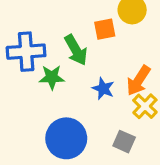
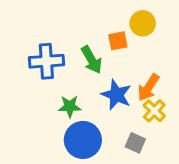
green star: (52, 77) -> (70, 106), moved
blue star: (103, 89) -> (116, 95), size x1.5

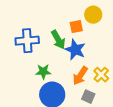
orange arrow: (148, 87) -> (80, 76), moved
blue star: (116, 95) -> (75, 50), moved

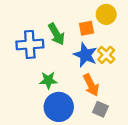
green arrow: (58, 40) -> (56, 34), moved
yellow cross: (101, 75) -> (106, 55), moved
orange arrow: (80, 76) -> (91, 85), turned -60

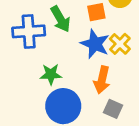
orange arrow: (91, 85) -> (102, 80), turned 40

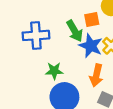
green arrow: (60, 19) -> (75, 31), moved

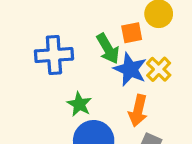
green star: (54, 71) -> (79, 104), turned 30

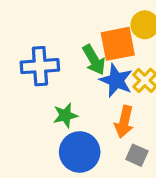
orange square: (132, 33) -> (118, 44), size x1.6
green star: (79, 104) -> (65, 115), turned 30

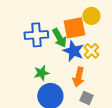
blue cross: (40, 66) -> (36, 35), moved

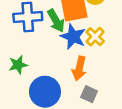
green star: (41, 73) -> (18, 65), moved

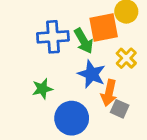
blue star: (73, 37) -> (92, 74), moved
gray square: (89, 94) -> (120, 109), moved

